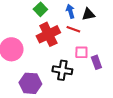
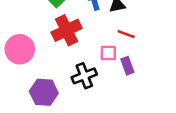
red line: (73, 29) -> (126, 34), moved
black cross: (62, 70) -> (84, 76), turned -30

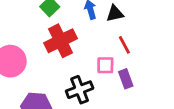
red line: (126, 34) -> (124, 45), turned 42

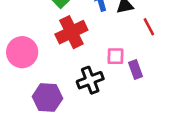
red line: (124, 45) -> (149, 27), moved

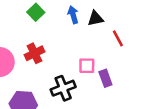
red cross: (71, 32) -> (34, 53), moved, size x0.7

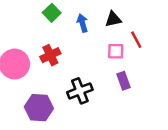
blue arrow: (73, 15) -> (82, 23), moved
pink square: (87, 66) -> (116, 51), moved

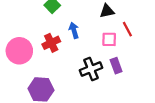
blue arrow: (82, 23) -> (74, 30), moved
black cross: (80, 91) -> (91, 69), moved

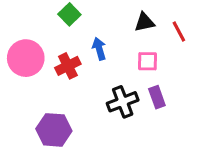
red line: (127, 29) -> (179, 32), moved
pink circle: (19, 51) -> (26, 58), moved

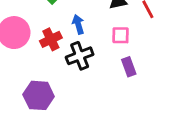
black cross: (123, 102) -> (80, 56), moved

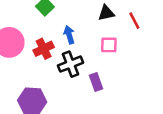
purple rectangle: (129, 67) -> (96, 82), moved

